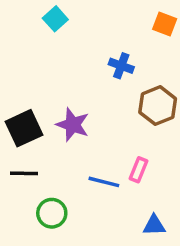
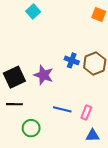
blue cross: (121, 66) -> (72, 60), moved
pink rectangle: (139, 170) -> (86, 113), moved

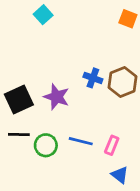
green circle: (31, 128) -> (46, 145), moved
blue triangle: (93, 135) -> (120, 175), turned 40

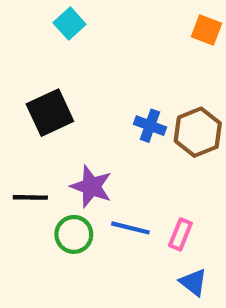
purple star: (57, 97) -> (91, 187), moved
black square: (19, 99) -> (50, 113), moved
black line: (19, 134) -> (30, 197), moved

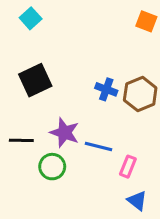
cyan square: (70, 23) -> (31, 18), moved
blue line: (130, 228) -> (99, 147), moved

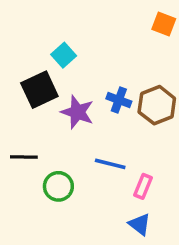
cyan square: (31, 18) -> (64, 55), moved
purple star: (65, 133) -> (77, 112), moved
blue triangle: (137, 201) -> (140, 224), moved

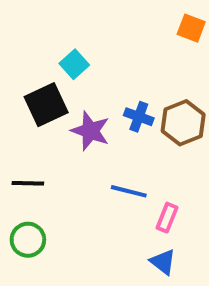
green circle: (58, 186) -> (28, 240), moved

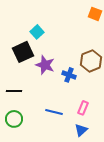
blue cross: (139, 117) -> (69, 75), moved
blue line: (129, 191) -> (54, 112), moved
blue triangle: (163, 262) -> (81, 130), turned 40

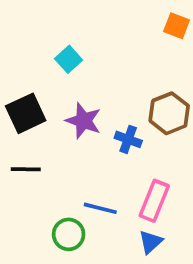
black square: (23, 52) -> (26, 113), moved
pink rectangle: (83, 108) -> (154, 201), size x1.5
green circle: (14, 119) -> (69, 234), moved

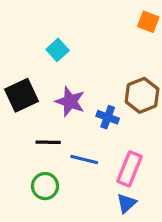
black line: (26, 169) -> (48, 142), moved
blue line: (100, 208) -> (84, 159), moved
green circle: (69, 234) -> (45, 186), moved

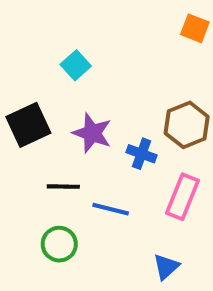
pink rectangle: (130, 169) -> (183, 197), moved

